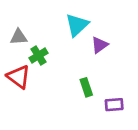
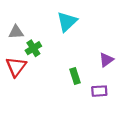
purple triangle: (100, 45) -> (106, 60), moved
red triangle: (19, 77) -> (16, 67), turned 30

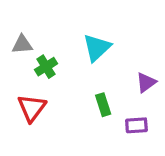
cyan triangle: (67, 22) -> (97, 48), moved
red triangle: (16, 67) -> (32, 108), moved

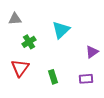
gray triangle: (22, 44) -> (15, 19), moved
green rectangle: (103, 105) -> (53, 77), moved

